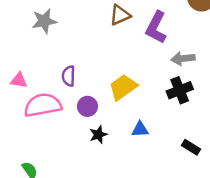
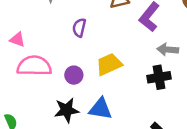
purple semicircle: (69, 76) -> (79, 28), moved
blue triangle: (140, 129) -> (100, 109), moved, size x1.5
black star: (98, 135) -> (67, 110), moved, size x1.5

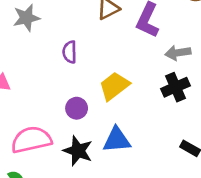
pink semicircle: (34, 66) -> (31, 140), moved
black star: (67, 110) -> (78, 151), turned -30

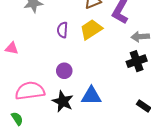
yellow trapezoid: (114, 86) -> (91, 29), moved

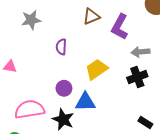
yellow trapezoid: (91, 29) -> (96, 69), moved
blue triangle: (91, 96) -> (85, 102), moved

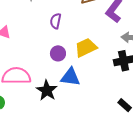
purple circle: (64, 88) -> (58, 53), moved

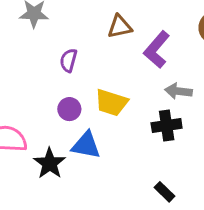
yellow trapezoid: (86, 48) -> (111, 103), turned -140

